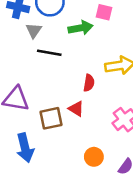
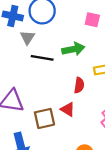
green arrow: (81, 28) -> (73, 49), moved

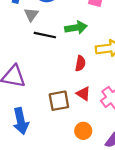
red triangle: (68, 109) -> (83, 94), moved
brown square: (44, 118) -> (59, 101), moved

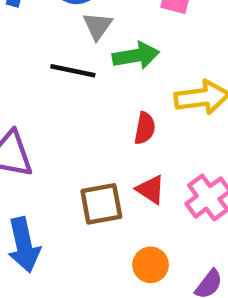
gray triangle: (31, 15) -> (98, 26), moved

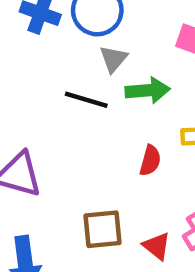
red triangle: (151, 189) -> (157, 246), moved

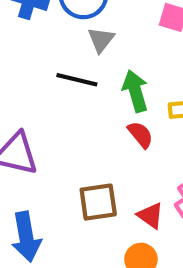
green arrow: (148, 90) -> (135, 91), moved, turned -99
red semicircle: (150, 161) -> (140, 135), turned -52

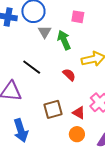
black line: (77, 80) -> (32, 67), moved, turned 30
green arrow: (135, 91) -> (64, 40), moved

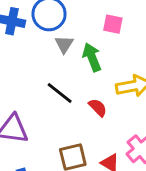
black line: (32, 67) -> (60, 93), moved

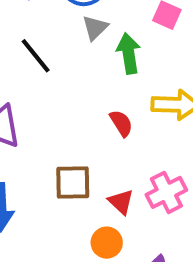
black line: (60, 93) -> (36, 56), moved

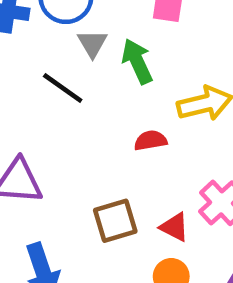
black line: (36, 56) -> (63, 88), moved
red semicircle: (121, 123) -> (151, 140), turned -52

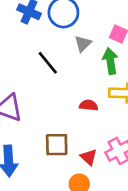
gray triangle: (92, 43) -> (83, 44), moved
green arrow: (137, 61) -> (110, 61), moved

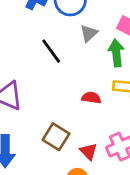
brown square: (57, 145) -> (56, 137), turned 30

